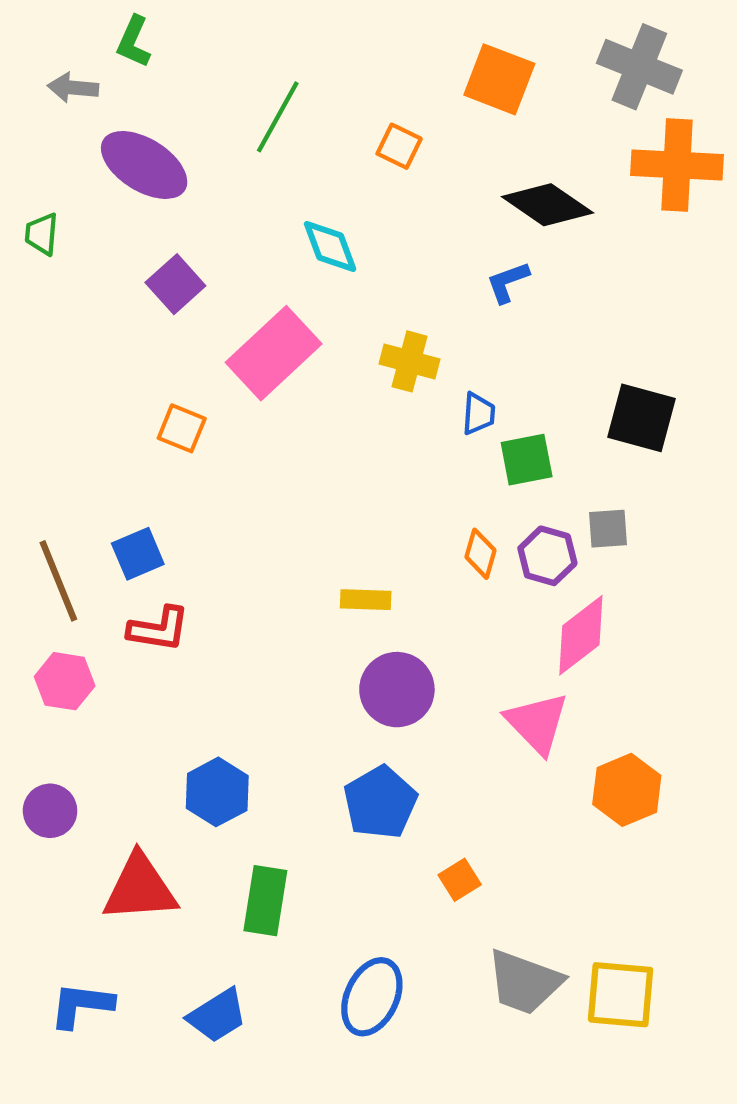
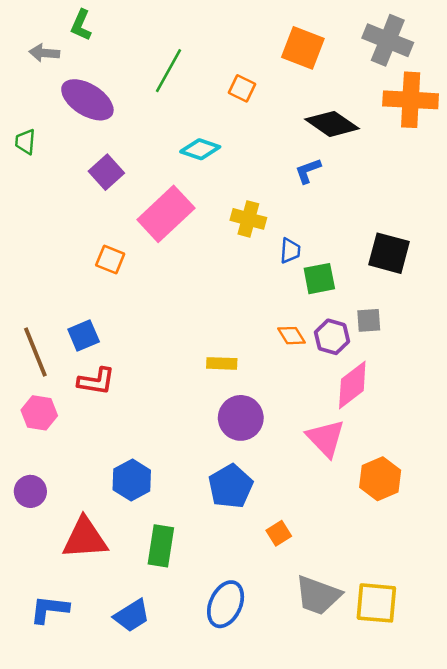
cyan diamond: (330, 246) -> (200, 149), turned -51
orange diamond: (481, 554) -> (291, 336), turned -48

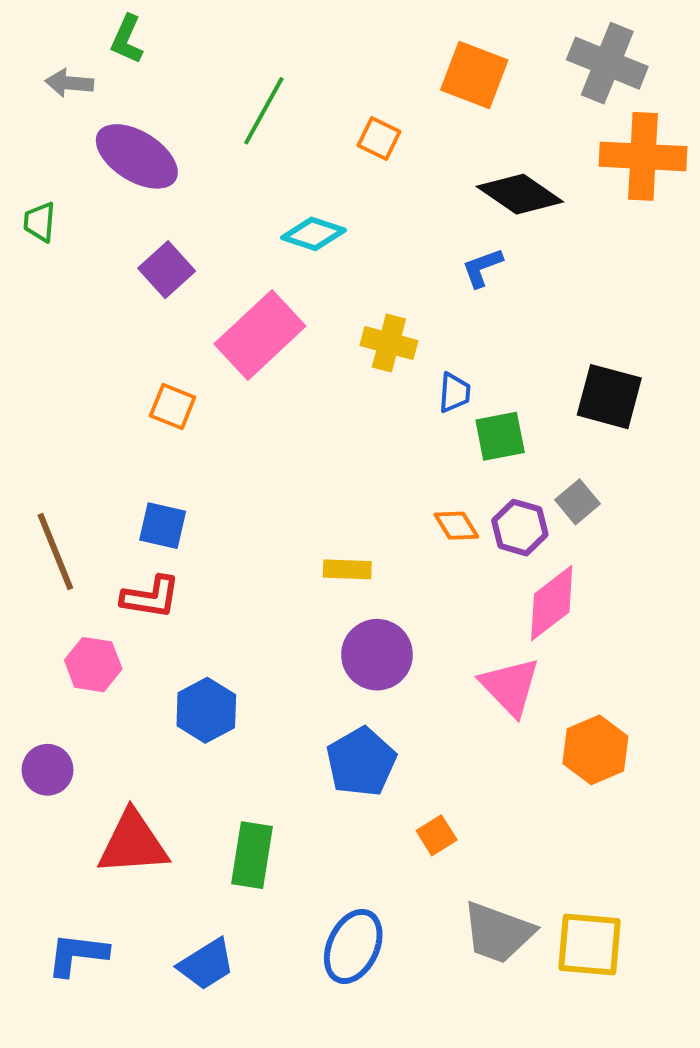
gray square: (369, 320) -> (578, 502), turned -36
blue square: (84, 336) -> (163, 526), moved, turned 36
pink hexagon: (39, 413) -> (93, 665), moved
blue hexagon: (132, 480) -> (206, 710), moved

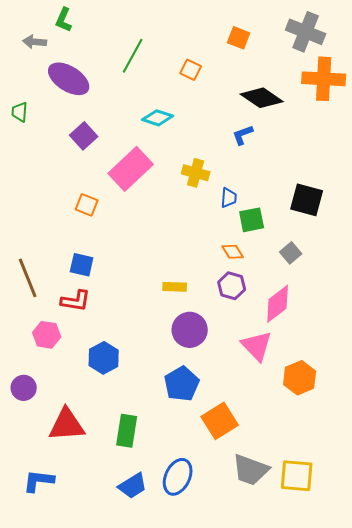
orange square: (474, 75) -> (239, 38), size x0.7
orange diamond: (456, 526) -> (233, 252), moved
purple hexagon: (520, 528) -> (232, 286), moved
orange square: (437, 835) -> (220, 421), size x1.8
blue trapezoid: (206, 964) -> (133, 486), moved

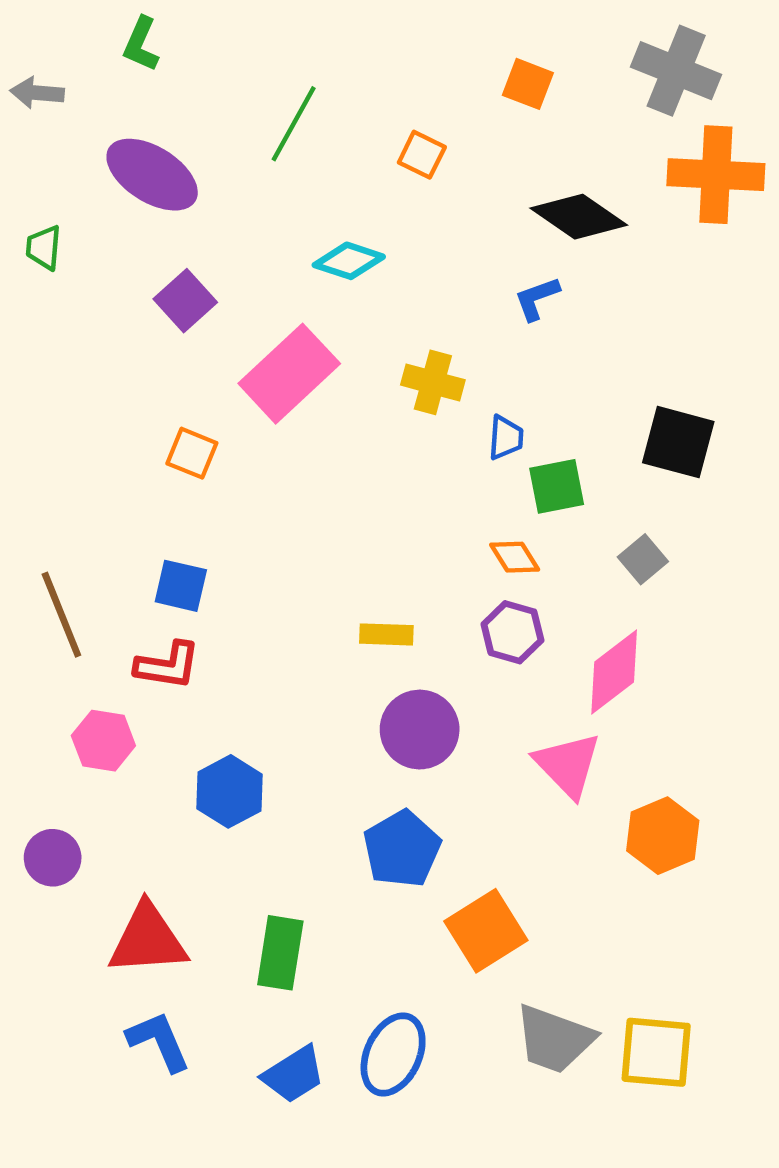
gray arrow: (35, 42) -> (37, 93), moved
blue L-shape: (39, 481) -> (159, 1041), moved, turned 60

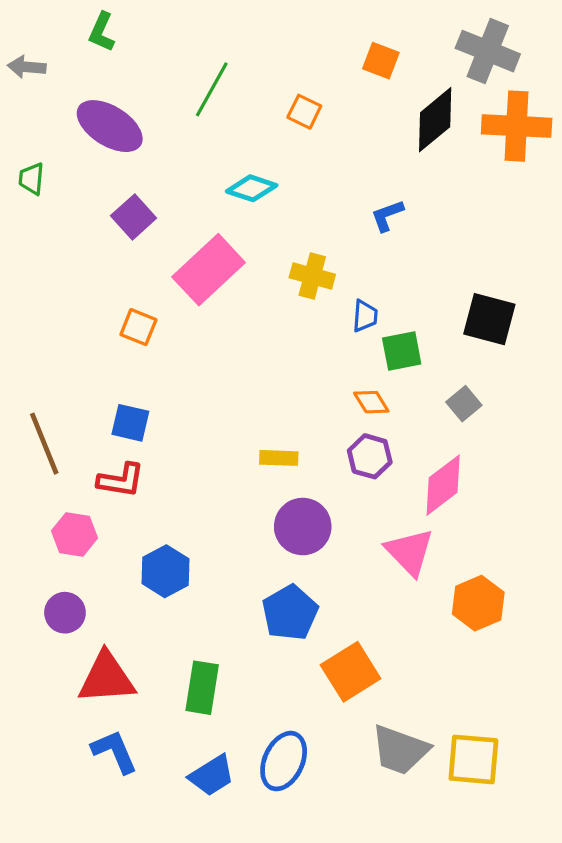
black diamond: (579, 217) -> (435, 120), moved, turned -74
purple circle: (53, 858) -> (65, 613), moved

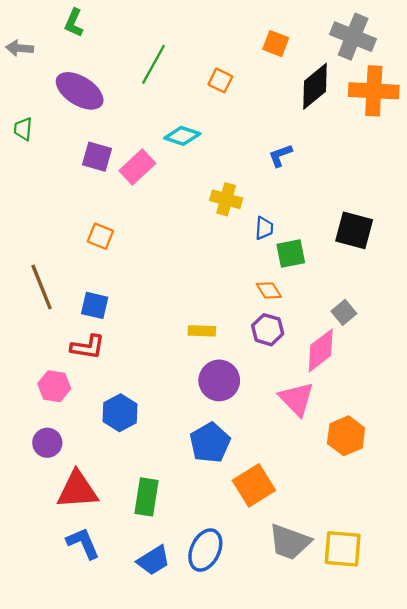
purple square: (134, 217) -> (97, 157), turned -32
pink rectangle: (209, 270) -> (137, 167), moved, size x0.7
gray square: (464, 404) -> (344, 312), moved
brown line: (44, 444) -> (42, 287), moved

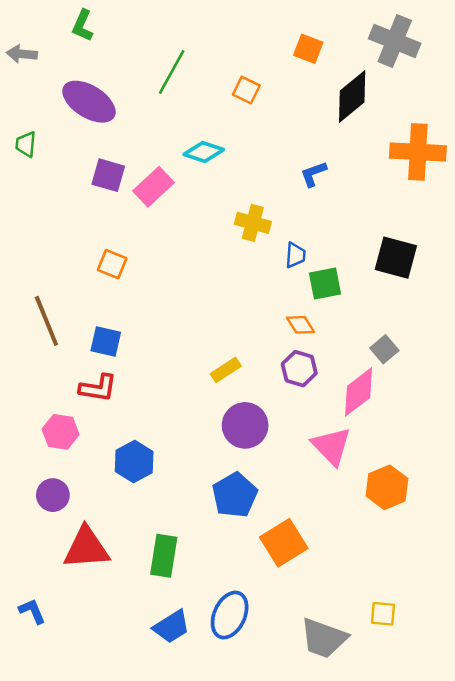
orange cross: (374, 91) -> (418, 152), moved
yellow rectangle: (202, 331) -> (226, 370), turned -35
gray trapezoid: (290, 542) -> (324, 638), moved
blue L-shape: (83, 543) -> (32, 611), moved, size x0.7
yellow square: (343, 549) -> (383, 614), size x0.6

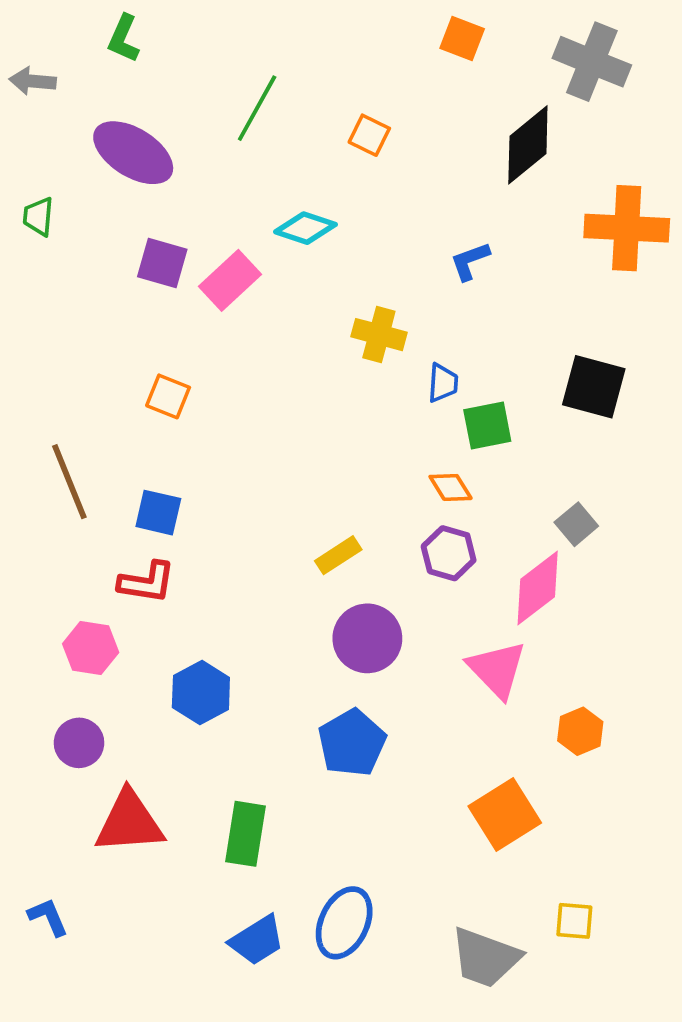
orange square: (308, 49) -> (462, 38), moved
orange hexagon: (387, 487) -> (580, 731), size x0.7
orange square: (284, 543) -> (505, 814), moved

